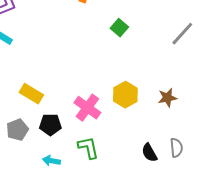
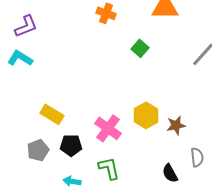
brown star: (167, 98) -> (176, 125), moved
gray semicircle: (176, 148) -> (197, 157), moved

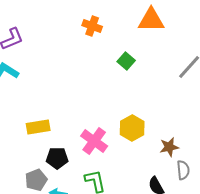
yellow rectangle: (52, 114) -> (38, 127), turned -40
brown star: (176, 125) -> (169, 147), moved
gray pentagon: (38, 150) -> (36, 180), moved

